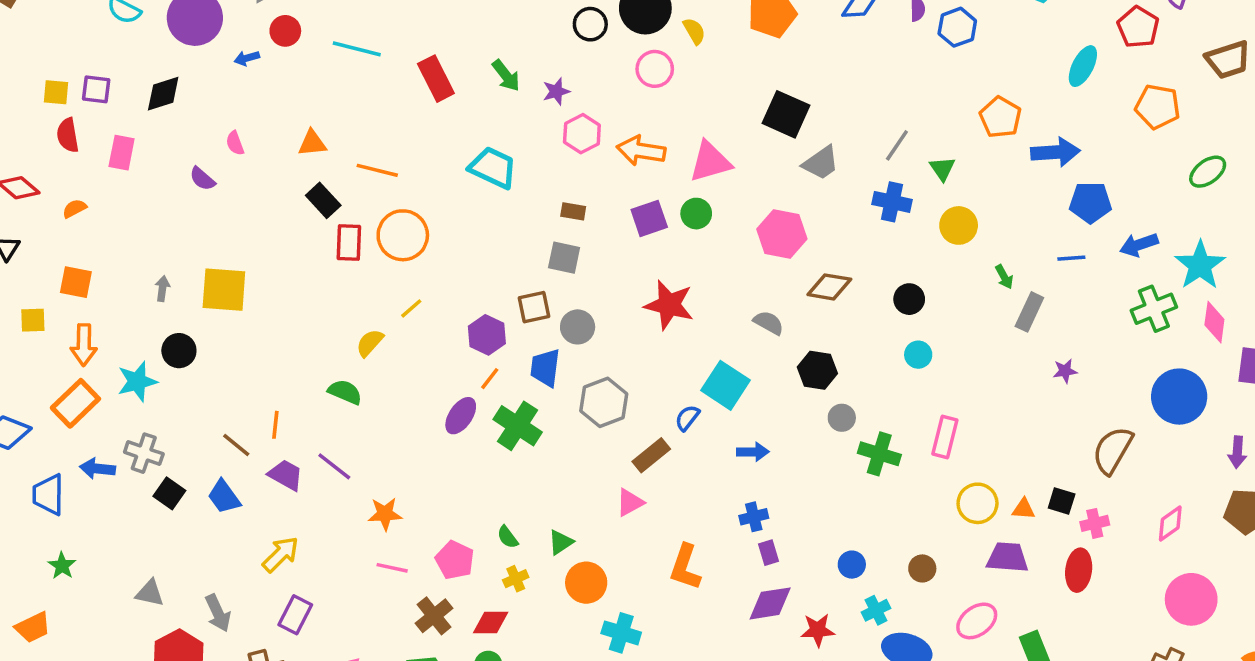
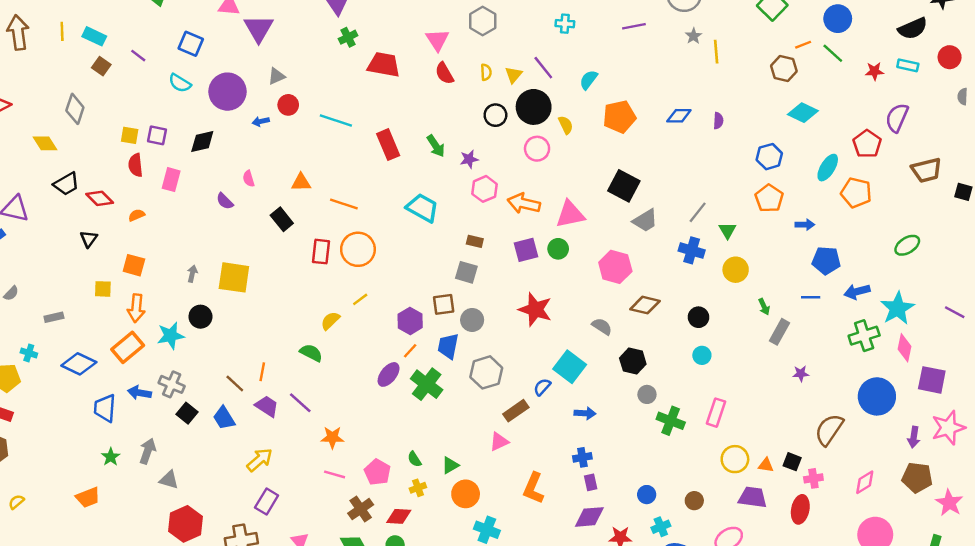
blue hexagon: (957, 27) -> (769, 157), moved
orange pentagon: (1158, 107) -> (856, 193), moved
blue arrow: (1055, 152) -> (805, 225), size x0.6
black rectangle: (323, 200) -> (282, 219), moved
gray arrow: (218, 613) -> (148, 451), moved, turned -140

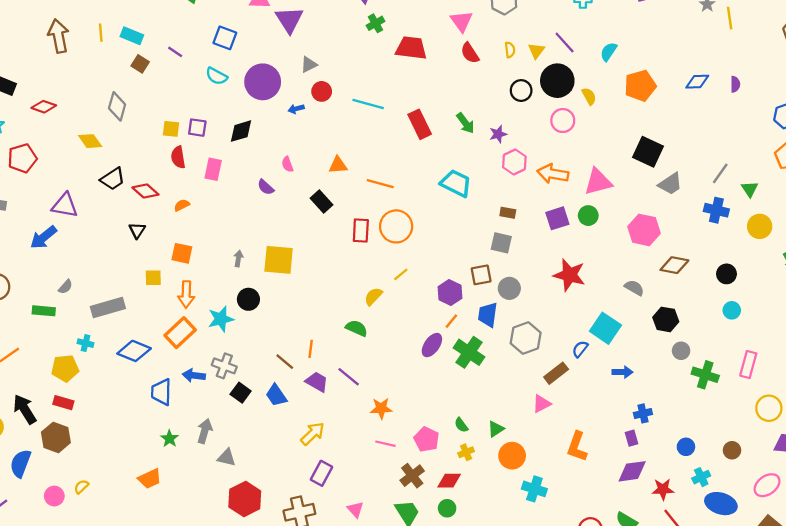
gray rectangle: (54, 317) -> (108, 308), size x1.8
blue cross: (582, 457) -> (643, 413), moved

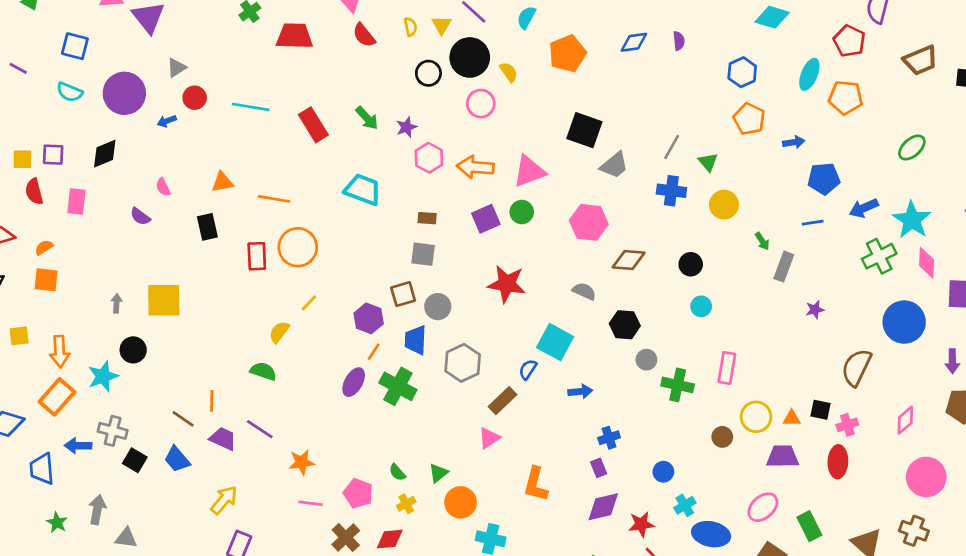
black rectangle: (321, 202) -> (207, 227), turned 35
orange square: (182, 253) -> (46, 280), moved
brown circle: (732, 450) -> (722, 437), moved

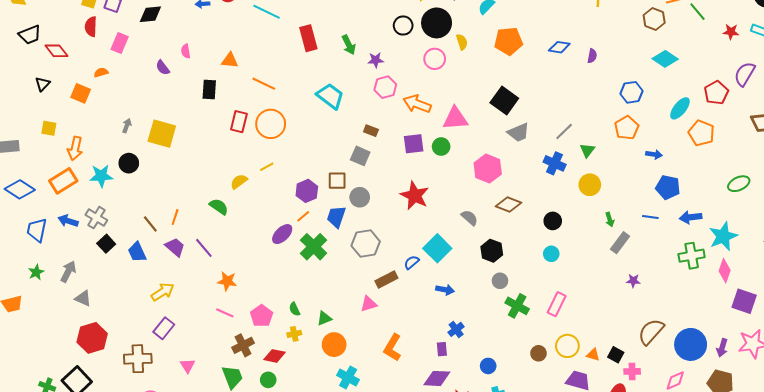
orange semicircle: (44, 247) -> (101, 72), moved
blue circle: (904, 322) -> (691, 344), moved
blue cross: (609, 438) -> (456, 329), turned -35

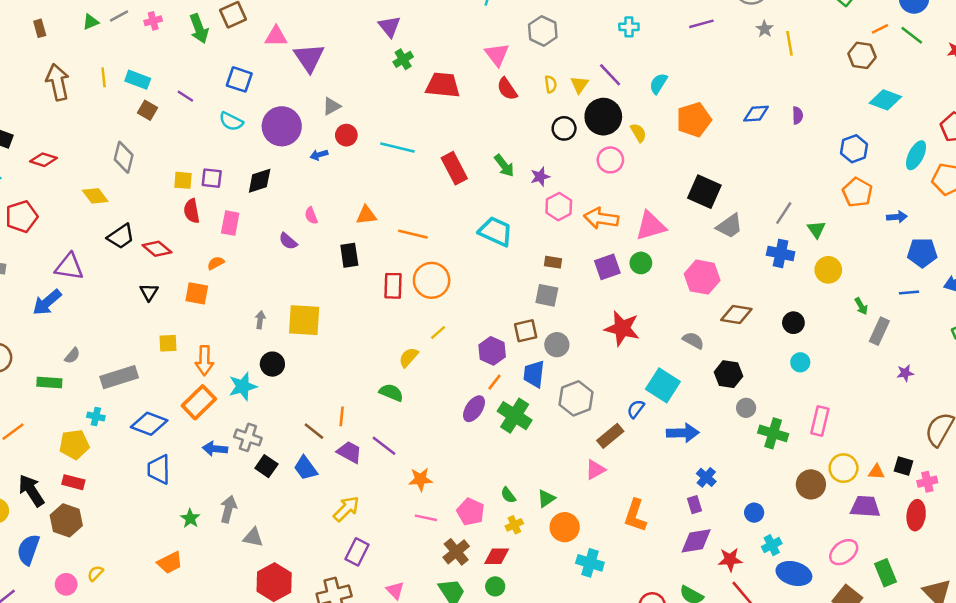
blue trapezoid: (37, 230) -> (159, 469), moved
blue arrow: (445, 290) -> (683, 433), size x1.4
brown circle: (538, 353) -> (811, 484), size x1.5

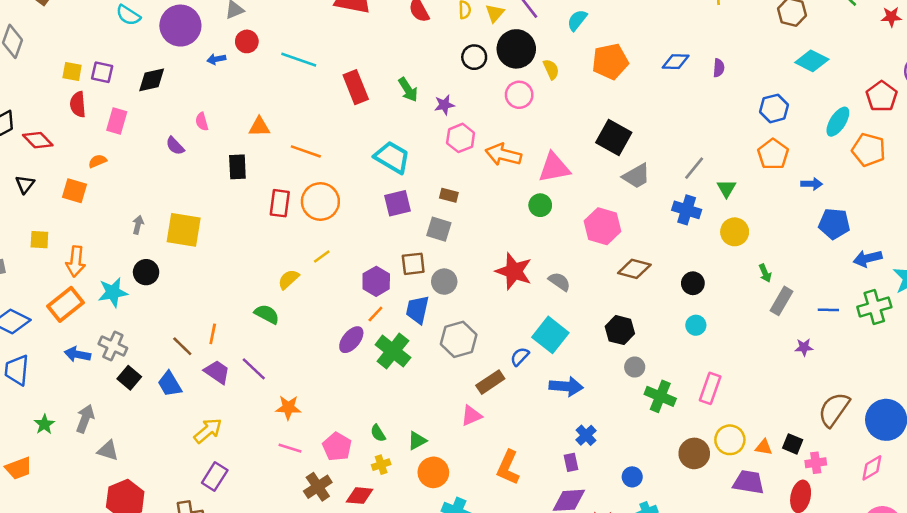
purple square: (607, 267) -> (398, 203), moved
blue line: (909, 292) -> (828, 310), moved
gray semicircle: (693, 340) -> (559, 282), moved

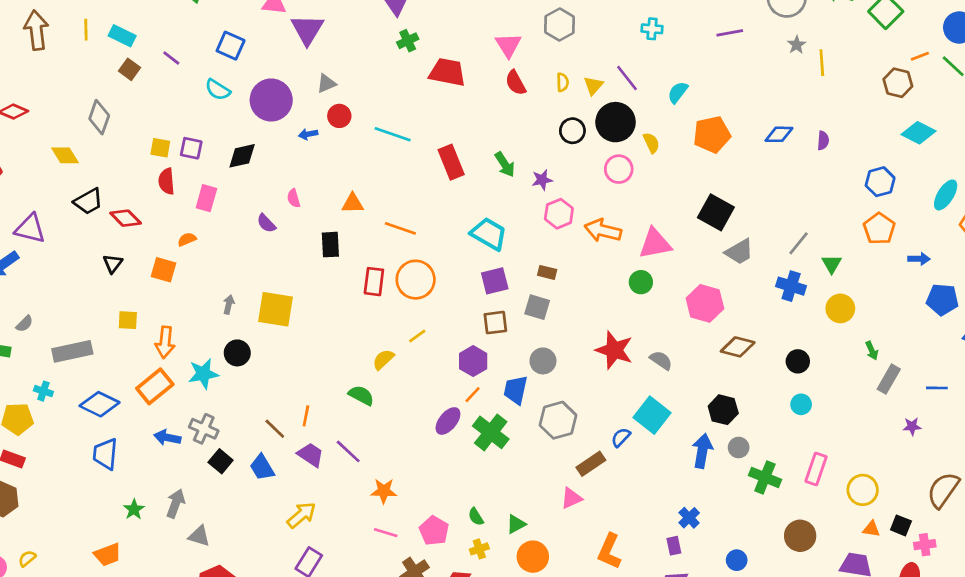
brown square: (413, 264) -> (495, 323), moved
blue arrow: (566, 386) -> (702, 451), moved, turned -84
yellow circle: (730, 440) -> (863, 490), moved

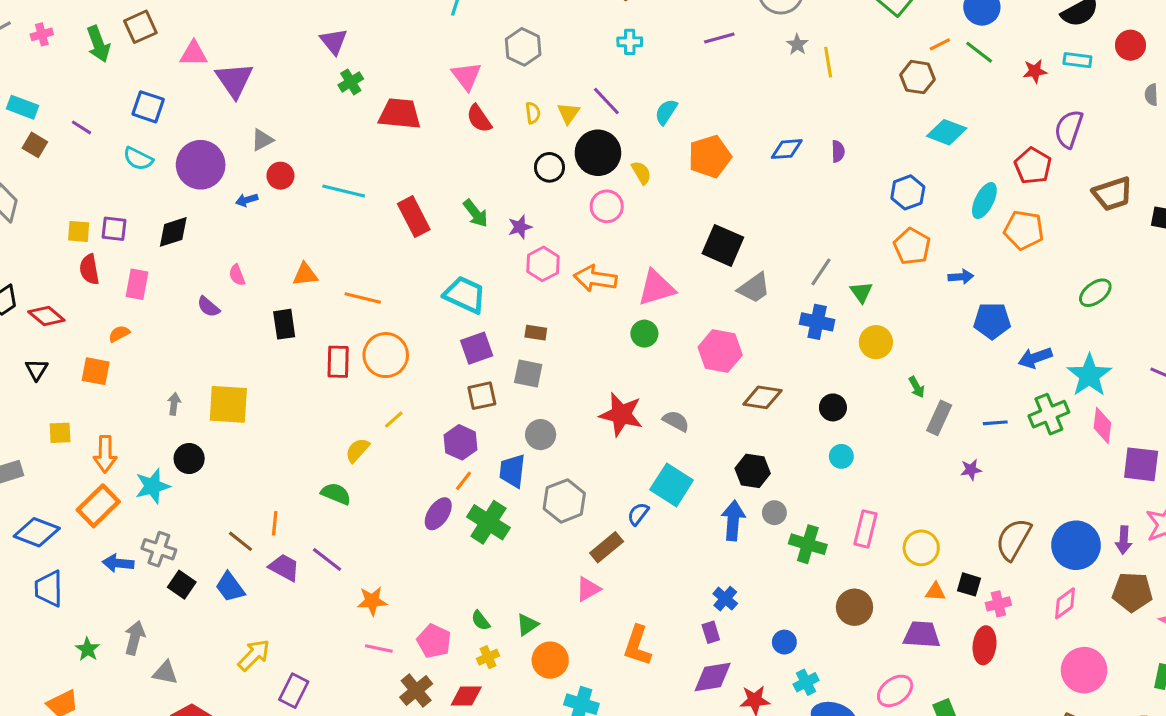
yellow arrow: (301, 515) -> (254, 655), moved

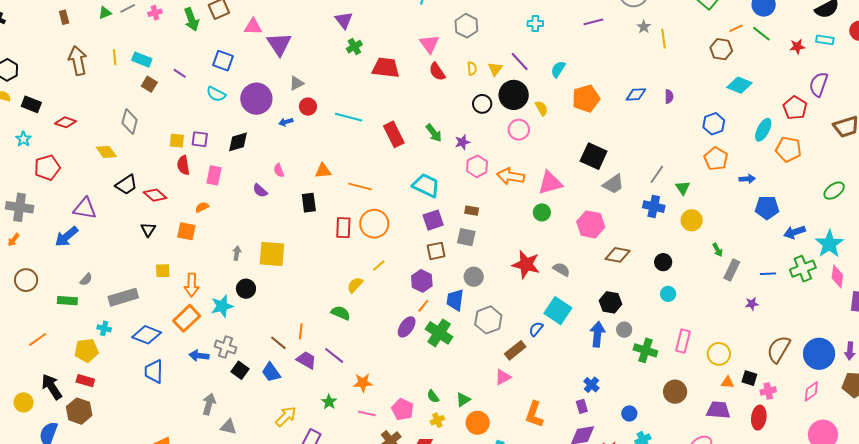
green star: (88, 649) -> (329, 402), moved

